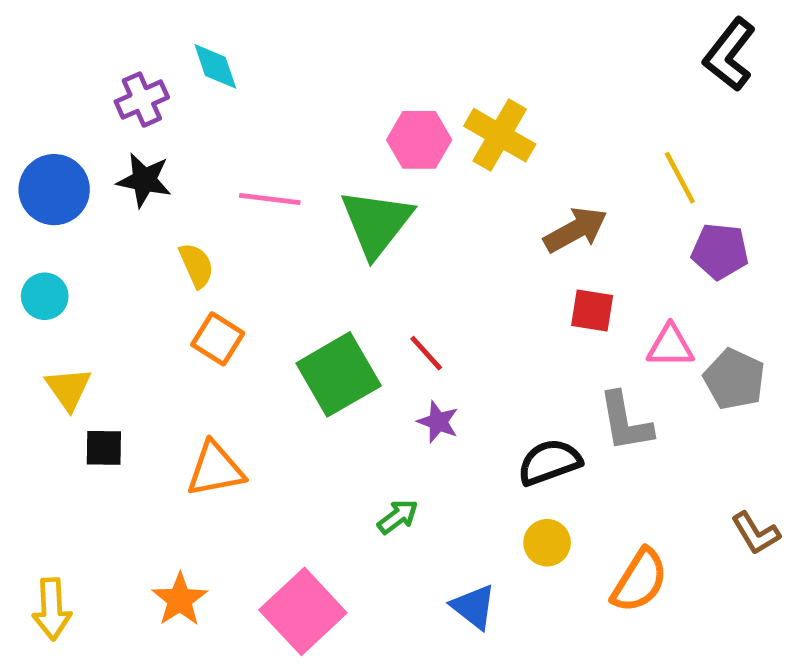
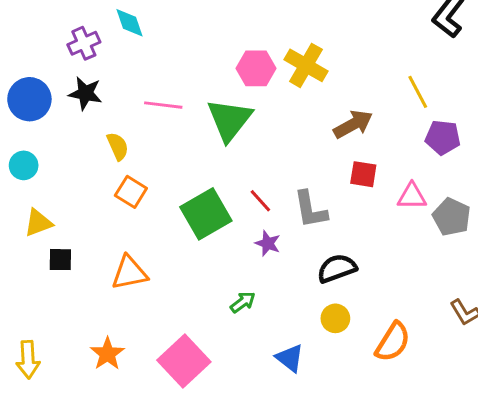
yellow triangle: (68, 389) -> (38, 223), turned 44
gray L-shape: (625, 422) -> (310, 210), moved

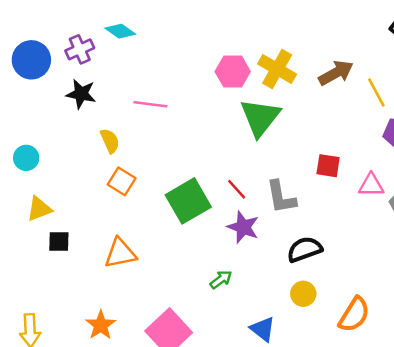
cyan diamond: (129, 23) -> (120, 31), turned -36
blue circle: (29, 99) -> (31, 60), moved
green triangle: (229, 120) -> (260, 117), moved
brown arrow: (353, 124) -> (336, 73), moved
purple star: (268, 243) -> (243, 227), size x1.4

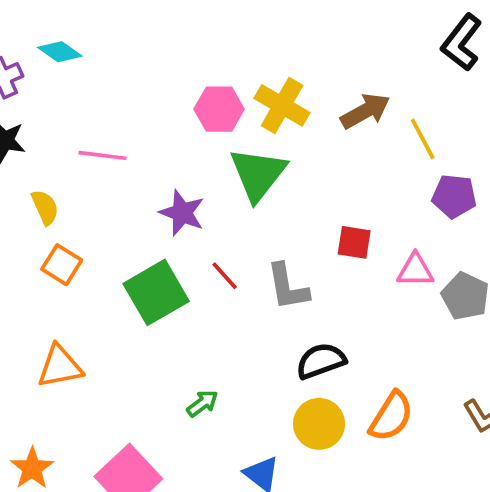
purple star: (243, 227) -> (182, 213), moved
yellow circle: (303, 294) -> (319, 424), size x1.4
orange semicircle: (354, 315) -> (391, 416), moved

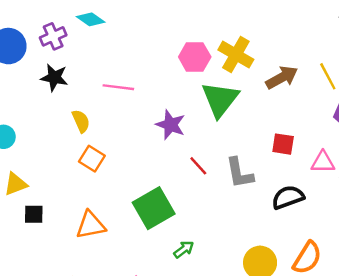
brown arrow: (365, 111) -> (282, 78), moved
green square: (156, 292) -> (154, 208), moved
black semicircle: (321, 361) -> (288, 197), moved

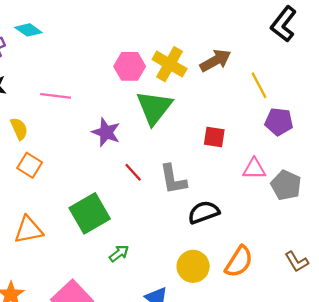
brown arrow: (282, 78) -> (215, 61), moved
red square: (283, 144) -> (214, 137), moved
black semicircle: (288, 197) -> (204, 212), moved

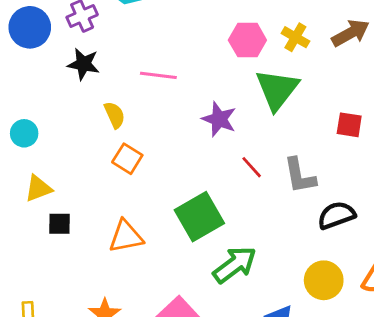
yellow cross: (170, 64) -> (295, 37), size x0.7
green arrow: (119, 253) -> (235, 265), size x1.8

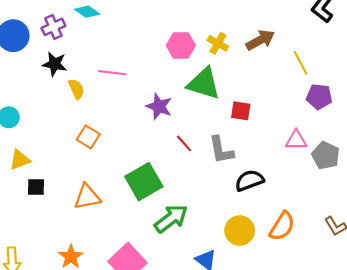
green triangle: (277, 89) -> (204, 84), turned -51
yellow semicircle: (115, 115) -> (76, 89), moved
red square: (349, 125) -> (241, 111), moved

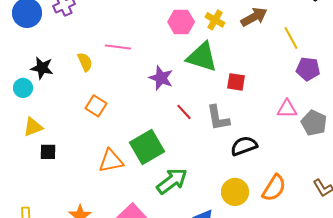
black star: (55, 64) -> (42, 68), moved
orange triangle: (87, 197) -> (111, 161), moved

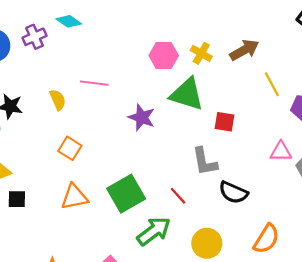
yellow line: (291, 38) -> (272, 84), moved
red line: (184, 112) -> (178, 196), moved
black semicircle: (244, 146) -> (233, 192), turned -136
orange triangle: (111, 161) -> (74, 197), moved
yellow circle: (235, 192) -> (207, 243), moved

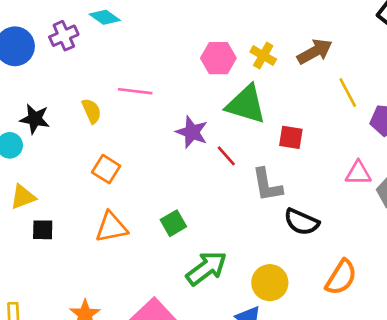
green square: (126, 194) -> (173, 223), size x0.6
red line: (178, 196) -> (226, 156), moved

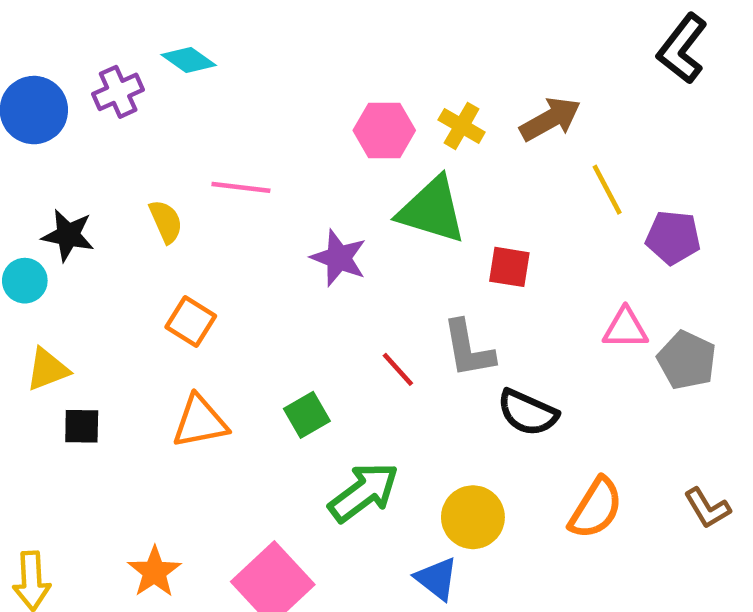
red line: (226, 156) -> (398, 369), moved

